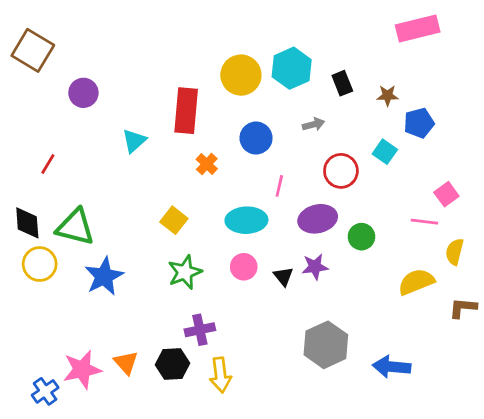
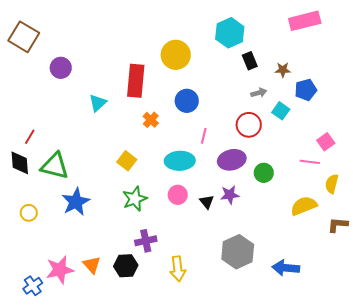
cyan hexagon: (292, 68) -> (230, 33), moved
gray arrow: (314, 124) -> (259, 93), moved
red line: (48, 164) -> (30, 137), moved
yellow circle: (40, 264) -> (29, 213), moved, size x0.7
yellow arrow: (220, 375) -> (178, 269), moved

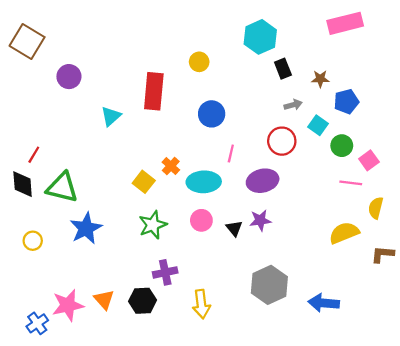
yellow circle: (176, 55) -> (199, 62), size x0.6
orange cross: (151, 120) -> (171, 166), moved
green circle: (264, 173) -> (342, 146), moved

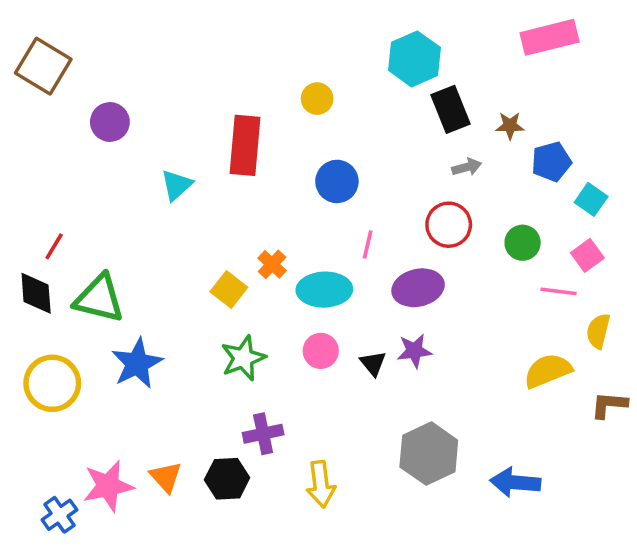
black rectangle: (283, 69) -> (450, 109), size x1.4
cyan square: (318, 125) -> (591, 199), moved
green circle: (342, 146) -> (523, 243), moved
yellow circle: (33, 241) -> (52, 383), size x1.8

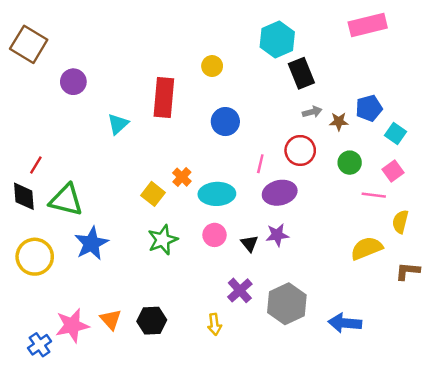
brown star: (510, 126) -> (339, 122), moved
pink line: (368, 245) -> (260, 164), moved
purple cross: (263, 434) -> (240, 290), moved, turned -30
yellow arrow: (321, 484) -> (214, 324), size x0.7

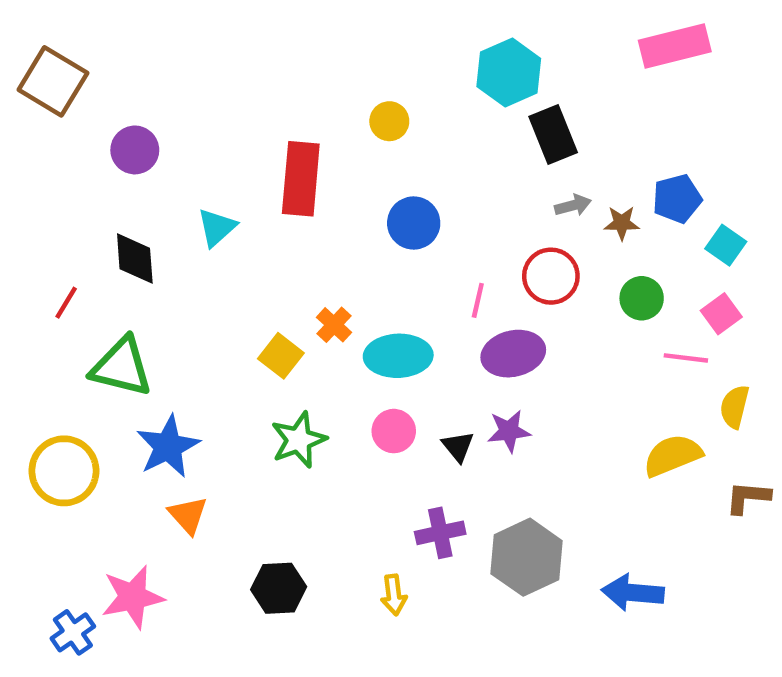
black diamond: (24, 196) -> (135, 258), moved
purple cross: (240, 290) -> (440, 533), turned 30
orange triangle: (111, 319) -> (188, 515), moved

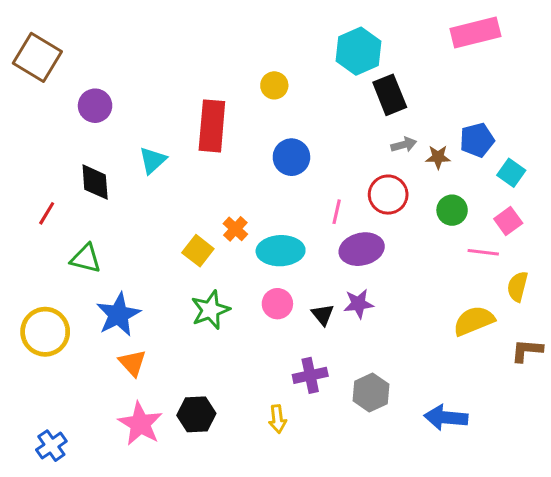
green triangle: (122, 367) -> (86, 258), size x0.7
gray hexagon: (527, 557) -> (371, 393), size x0.7
pink star: (133, 597) -> (140, 424), moved, turned -30

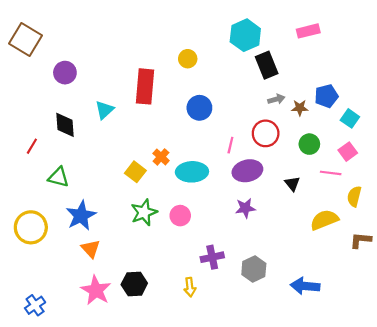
pink rectangle: (475, 32) -> (308, 31), moved, size x0.7
pink circle: (277, 304) -> (180, 216), moved
black triangle: (323, 315) -> (292, 184), moved

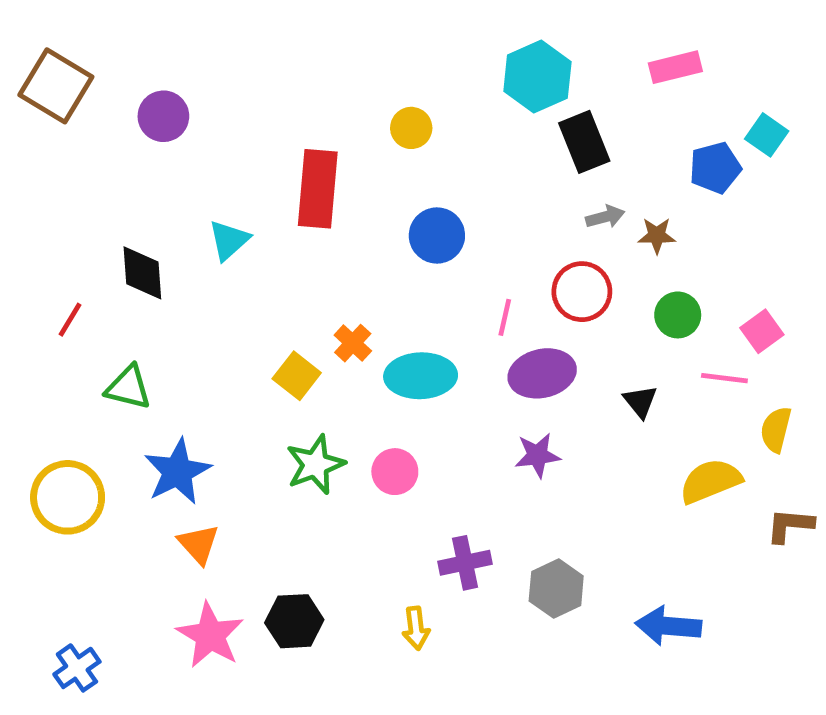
purple circle: (65, 73) -> (163, 116), moved
blue pentagon: (326, 96) -> (715, 168), moved
cyan square: (350, 118) -> (767, 135), moved

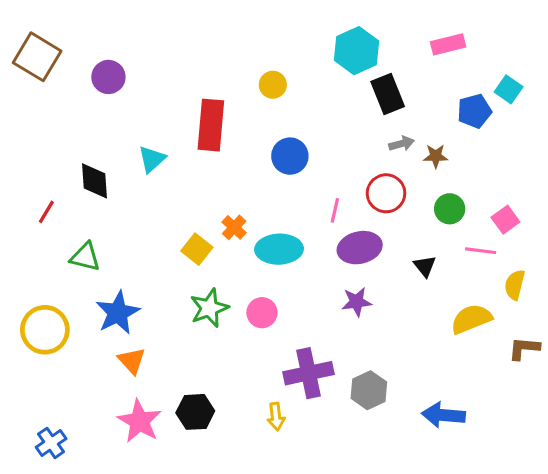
purple cross: (465, 563) -> (308, 373), size x1.4

